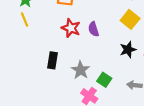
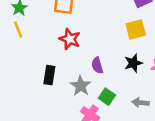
yellow square: (130, 19) -> (136, 29), turned 36
purple semicircle: (93, 29) -> (97, 65), moved

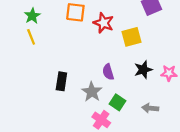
yellow square: (136, 29) -> (132, 37), moved
red star: (70, 39) -> (103, 23), moved

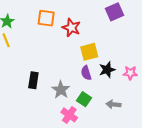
yellow square: (132, 37) -> (89, 52), moved
purple semicircle: (108, 72) -> (86, 73), moved

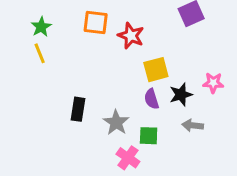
pink star: (130, 73) -> (213, 83), moved
green square: (84, 99) -> (149, 136), turned -32
gray arrow: (113, 104) -> (193, 125), moved

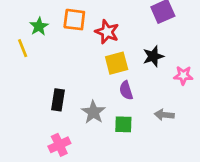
green star: (41, 27) -> (39, 26), moved
yellow square: (156, 70) -> (117, 63), moved
black star: (181, 95) -> (153, 56), moved
pink cross: (128, 158) -> (59, 145), moved, turned 30

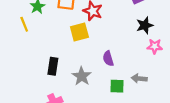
black star: (153, 56) -> (145, 25), moved
yellow square: (117, 63) -> (79, 32), moved
green square: (123, 124) -> (117, 86), moved

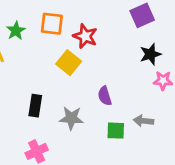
yellow square: (79, 32) -> (69, 63), turned -36
gray star: (82, 76) -> (71, 118), turned -30

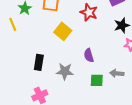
red star: (85, 36) -> (89, 12), moved

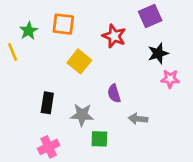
gray arrow: (117, 73) -> (138, 119), moved
green square: (97, 80) -> (99, 139), moved

